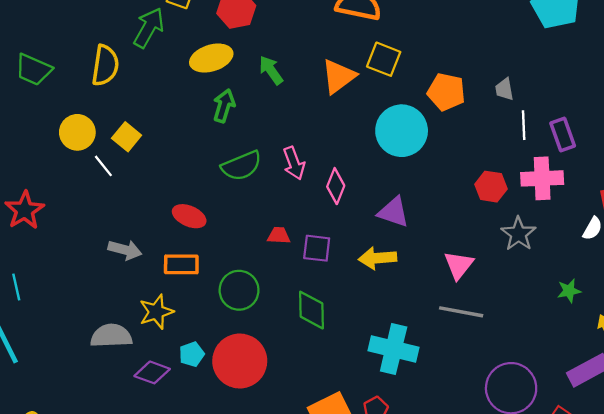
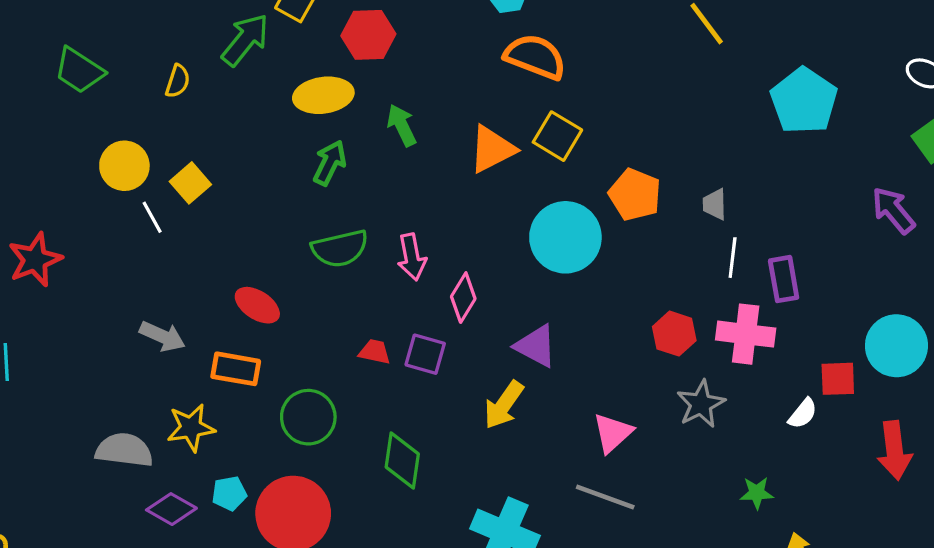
yellow semicircle: (105, 65) -> (178, 81), size x0.6
purple square: (317, 248) -> (425, 354), moved
yellow arrow: (377, 258) -> (504, 405), turned -60

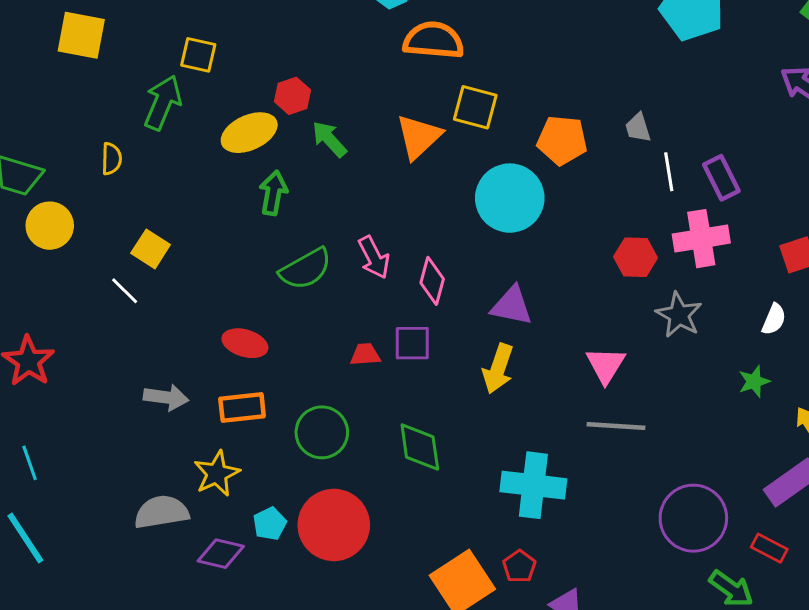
red hexagon: (368, 35) -> (292, 96), moved, size x0.7
yellow circle: (124, 166) -> (50, 226), moved
white semicircle: (803, 414) -> (774, 319), moved

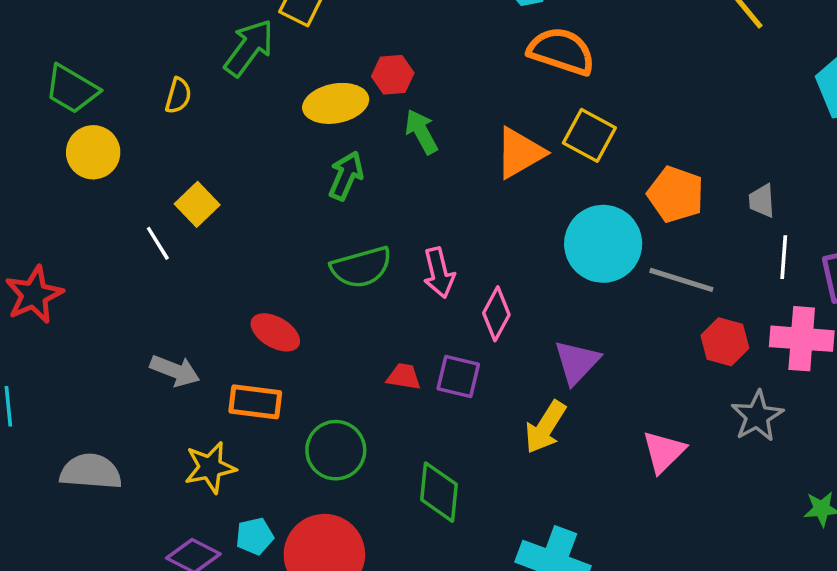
purple triangle: (512, 306) -> (577, 362), turned 48
gray line: (616, 426) -> (681, 280), moved
gray semicircle: (162, 512) -> (91, 472), moved

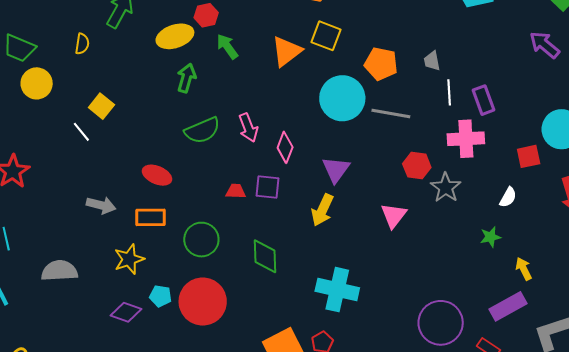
red hexagon: (725, 342) -> (417, 166), moved
cyan pentagon: (255, 536) -> (160, 296), turned 30

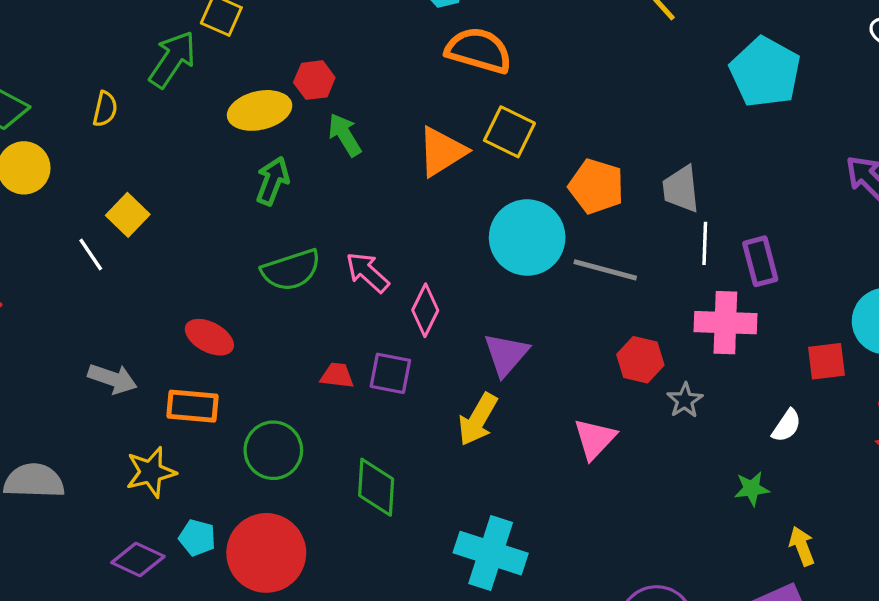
gray trapezoid: (432, 61) -> (681, 189), size x1.4
pink arrow: (248, 128) -> (367, 272), turned 148
gray star: (446, 188) -> (685, 400), size x0.7

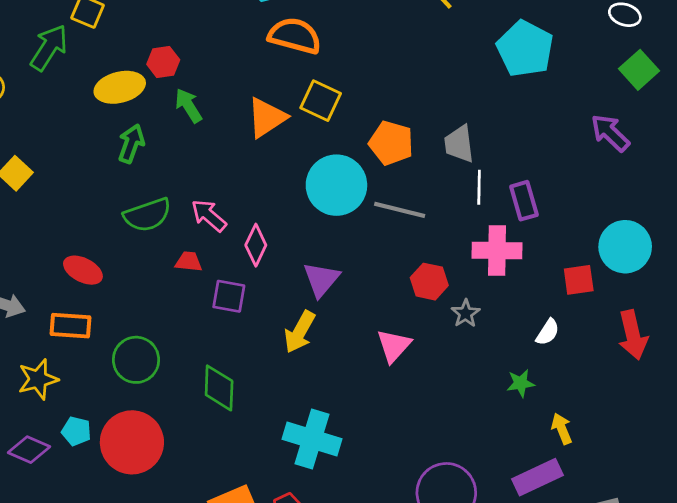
red trapezoid: (337, 375) -> (189, 262), moved

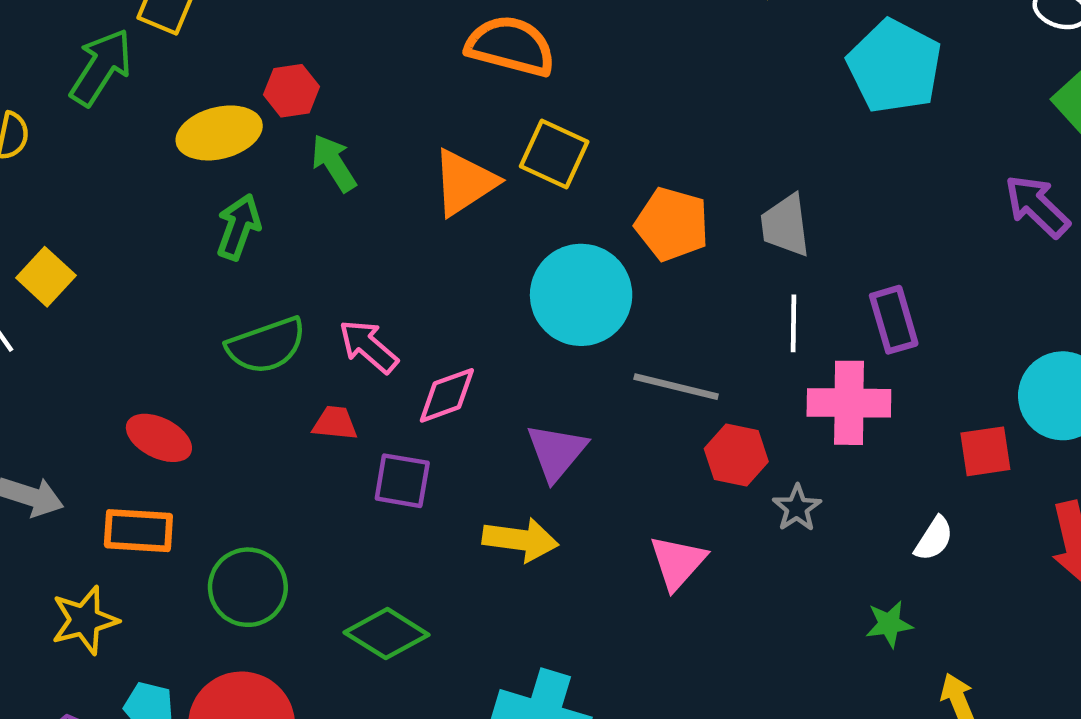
white line: (479, 187) -> (794, 323), moved
gray line: (400, 210) -> (676, 387), moved
pink diamond: (256, 245) -> (447, 395), turned 45
yellow arrow: (300, 332) -> (520, 540), turned -111
green diamond: (219, 388) -> (387, 634), turned -60

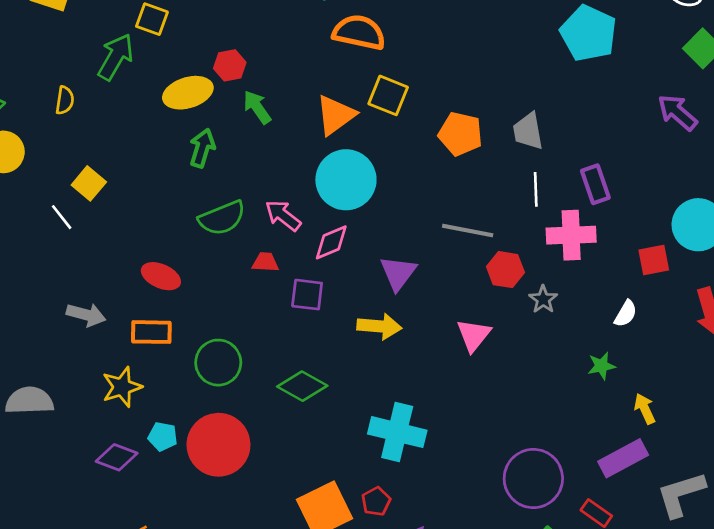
cyan circle: (581, 295) -> (346, 180), moved

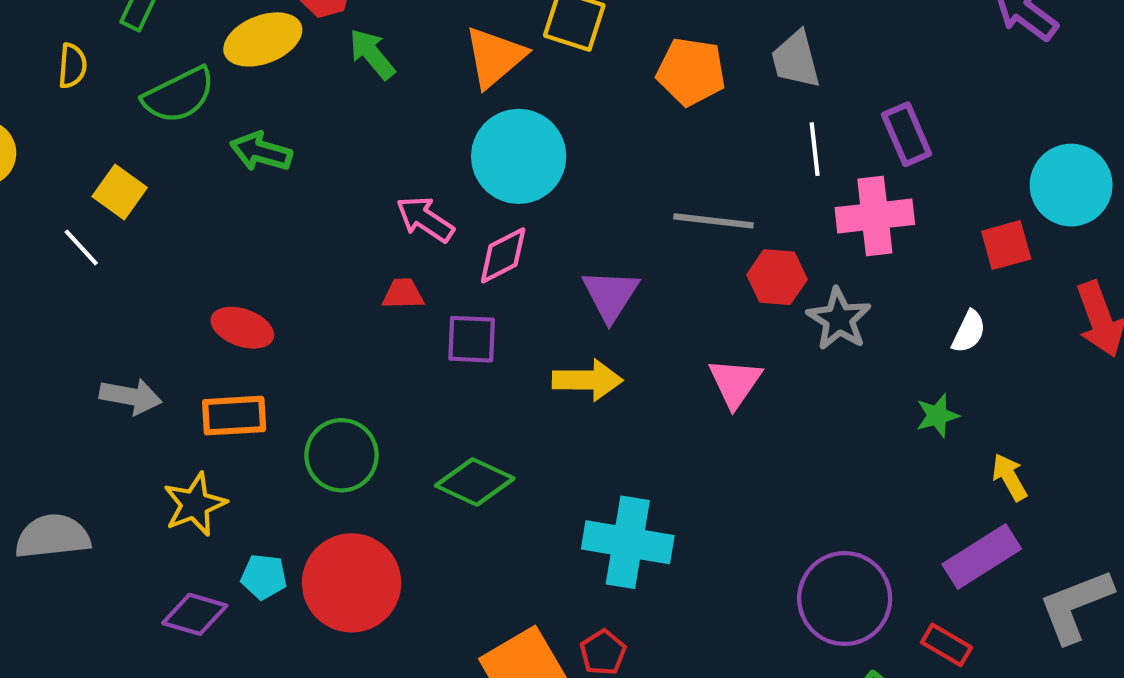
green arrow: (202, 148) -> (261, 152), moved, turned -87
green semicircle: (222, 218) -> (179, 95), moved
gray star: (543, 299) -> (839, 319), size x1.4

